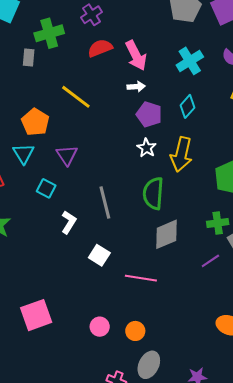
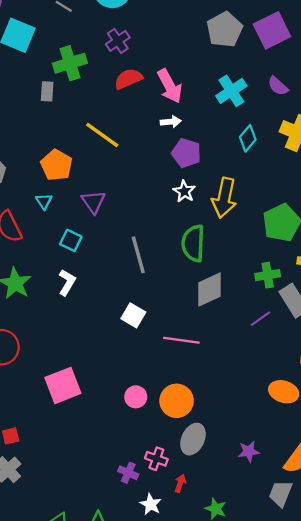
cyan diamond: (187, 106) -> (248, 138), moved
cyan triangle: (23, 154) -> (44, 201), size x0.7
white L-shape: (69, 222) -> (67, 282), moved
orange circle: (135, 331) -> (177, 401), size x1.5

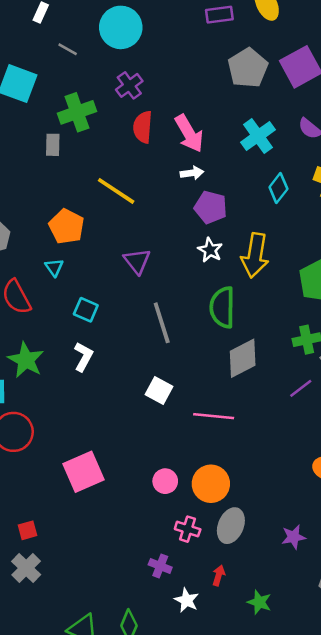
red semicircle: (128, 79) -> (143, 127), turned -60
purple triangle: (93, 202) -> (137, 261), moved
pink cross: (156, 459) -> (188, 529), moved

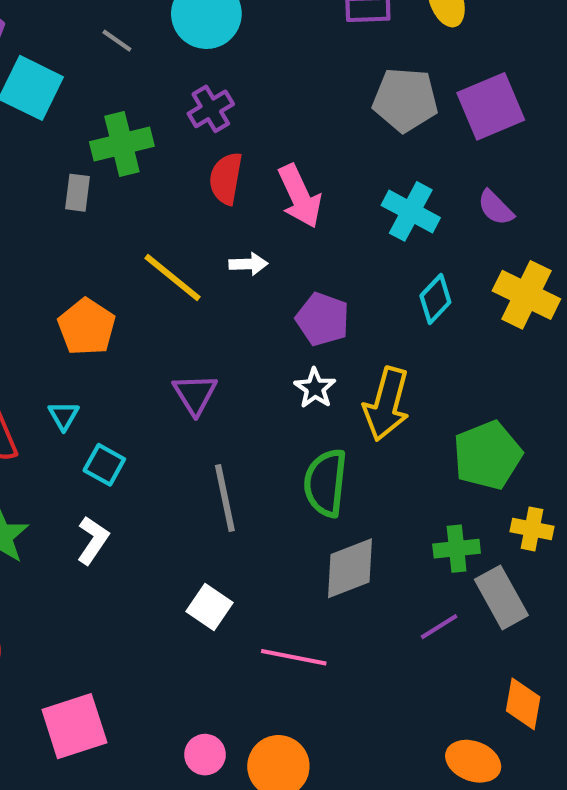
gray pentagon: (248, 68) -> (405, 100), turned 30
cyan cross: (258, 136) -> (411, 211), turned -32
white arrow: (192, 173) -> (248, 264), moved
cyan triangle: (54, 267) -> (64, 416), moved

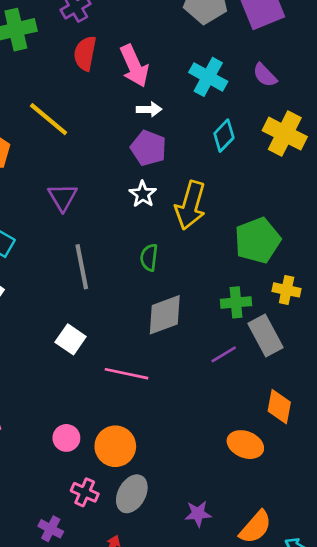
white arrow: (248, 264) -> (149, 109), moved
green semicircle: (326, 483) -> (149, 257), size x0.6

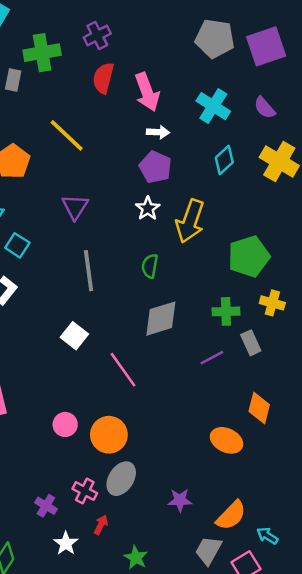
gray rectangle: (266, 335) -> (251, 343), size x0.7
pink line: (126, 374) -> (123, 370), turned 39
pink cross: (85, 492) -> (85, 491), moved

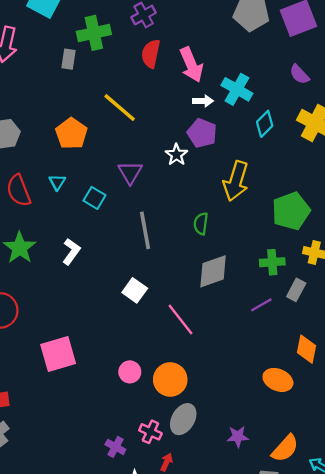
cyan cross: (213, 106) -> (237, 89), moved
white star: (148, 208) -> (176, 155), moved
cyan square: (17, 245) -> (94, 198), moved
gray rectangle: (251, 343) -> (296, 290), turned 55

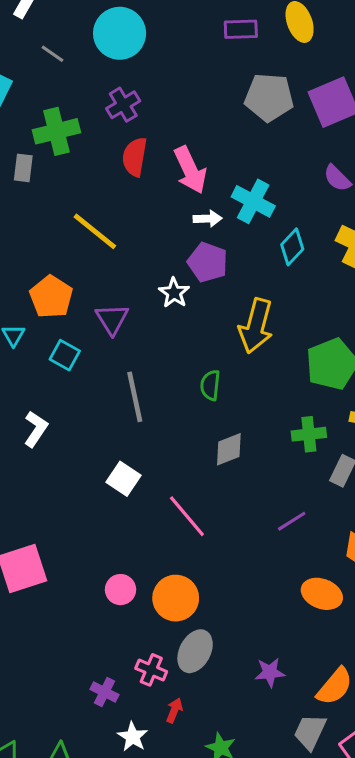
orange pentagon: (71, 134) -> (51, 297), moved
gray diamond: (213, 271) -> (229, 449), size x0.7
purple line: (261, 305) -> (292, 521), moved

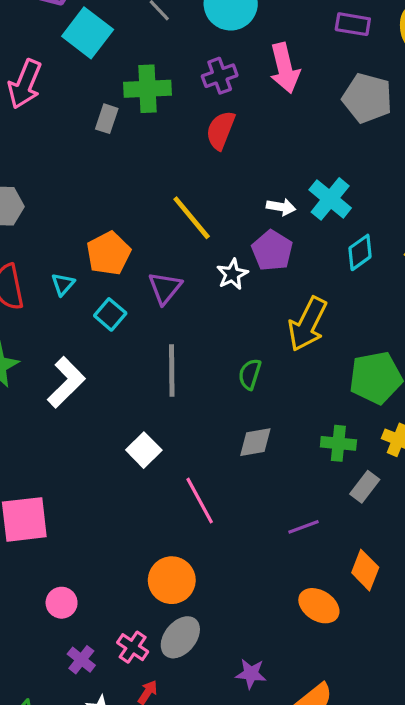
pink arrow: (190, 170) -> (285, 68), moved
yellow line: (95, 231) -> (192, 218), moved
white L-shape: (36, 429) -> (66, 382), size x1.4
pink circle: (121, 590) -> (62, 603), moved

